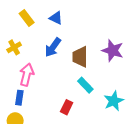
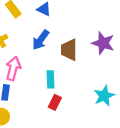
cyan rectangle: (85, 85) -> (50, 79), moved, turned 42

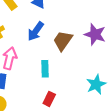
brown trapezoid: (69, 50) -> (63, 41), turned 35
red rectangle: (55, 102) -> (49, 99), moved

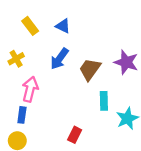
cyan rectangle: (45, 69) -> (104, 101), moved

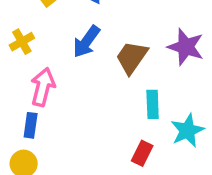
red rectangle: (75, 135) -> (142, 153), moved

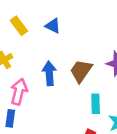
blue arrow: (86, 42) -> (49, 73), moved, turned 140

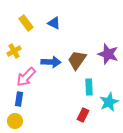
blue arrow: (49, 73) -> (51, 62), turned 96
pink arrow: (19, 92) -> (26, 77), turned -150

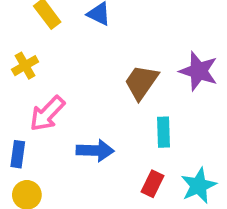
blue arrow: (51, 62) -> (95, 151), moved
blue rectangle: (19, 99) -> (18, 154), moved
cyan star: (109, 102) -> (199, 186), moved

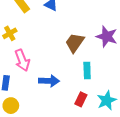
pink arrow: (47, 114) -> (22, 60), turned -65

